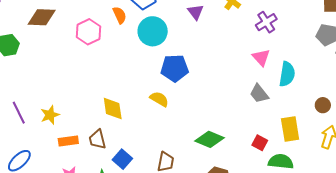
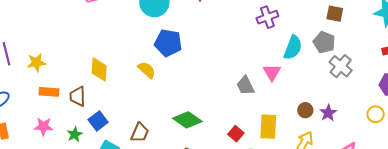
pink triangle: (261, 57) -> (272, 72), moved
cyan semicircle: (287, 74) -> (293, 48), moved

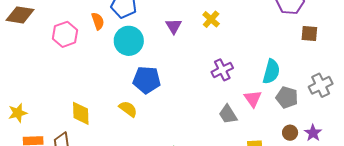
purple cross: (267, 17) -> (222, 70), moved
gray pentagon: (324, 42) -> (287, 97), moved
gray cross: (341, 66) -> (321, 85), turned 30

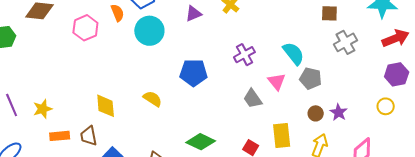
purple triangle: (174, 26) -> (193, 14), turned 42
cyan semicircle: (271, 72) -> (293, 53), turned -50
blue pentagon: (147, 80) -> (194, 73), moved
gray cross: (321, 85) -> (345, 42), moved

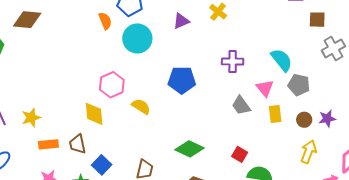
pink hexagon: (85, 28) -> (112, 85), moved
purple cross: (244, 55) -> (233, 61), turned 30
purple star: (339, 112) -> (327, 119), turned 30
yellow rectangle: (282, 136) -> (275, 114), moved, size x0.7

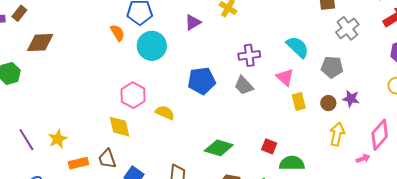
gray pentagon: (299, 85) -> (332, 67), moved
gray trapezoid: (241, 105) -> (244, 86), moved
purple star: (327, 119) -> (351, 99), turned 30

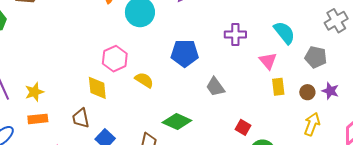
gray trapezoid: (244, 86) -> (215, 87), moved
green diamond: (219, 148) -> (177, 122), moved
orange rectangle: (79, 163) -> (38, 119), moved

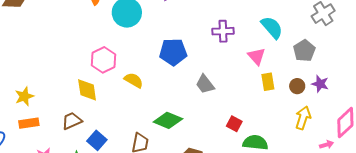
gray pentagon: (316, 57) -> (304, 51), turned 30
brown trapezoid: (81, 118) -> (72, 121), turned 80

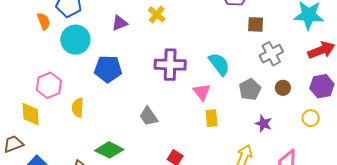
purple cross: (223, 31) -> (170, 65), size x1.4
blue pentagon: (173, 52) -> (108, 69), moved
yellow semicircle: (134, 80) -> (78, 108), turned -120
brown circle: (297, 86) -> (283, 88), moved

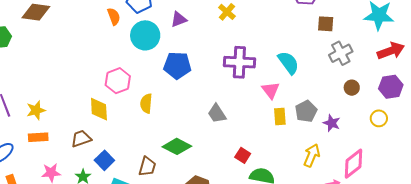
purple triangle: (120, 23) -> (179, 19), moved
gray pentagon: (250, 89) -> (306, 111), moved

